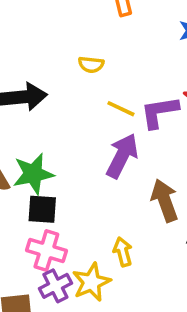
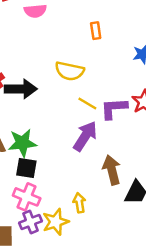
yellow semicircle: (91, 65) -> (70, 71), size x1.6

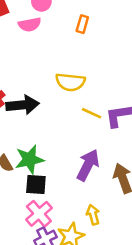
orange rectangle: (96, 31) -> (82, 24), moved, turned 30
purple arrow: (85, 136) -> (88, 165), moved
pink cross: (27, 197) -> (39, 214), turned 32

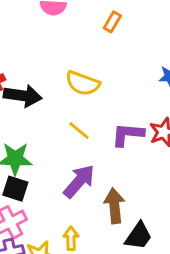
yellow line: (92, 113) -> (79, 131), moved

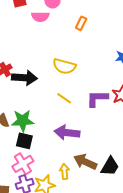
purple arrow: (79, 181) -> (67, 133), turned -120
brown arrow: (114, 206) -> (85, 162), moved, turned -55

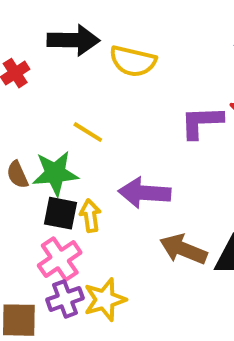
black arrow: (24, 78) -> (73, 40), moved
yellow line: (64, 98) -> (88, 132), moved
yellow arrow: (64, 171) -> (90, 216), moved

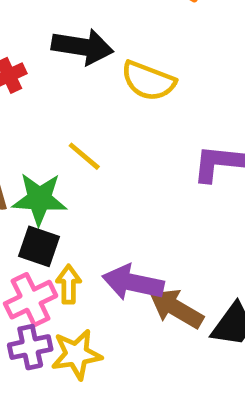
purple arrow: (144, 193) -> (133, 283), moved
yellow arrow: (90, 216) -> (69, 284), moved

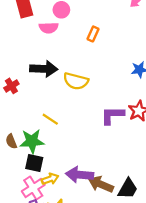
yellow arrow: (69, 284) -> (50, 179), turned 77

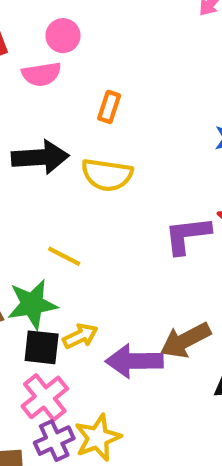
orange rectangle: (93, 34) -> (109, 107), moved
yellow arrow: (50, 179) -> (80, 336), moved
brown arrow: (101, 184) -> (185, 340), moved, turned -45

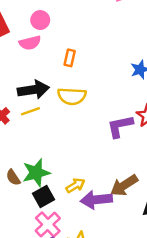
yellow line: (64, 256) -> (30, 111), moved, turned -42
yellow arrow: (80, 336) -> (75, 185), moved
black square: (42, 347) -> (44, 197), turned -30

